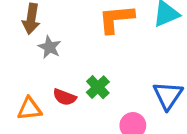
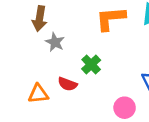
green cross: (98, 87) -> (91, 64), moved

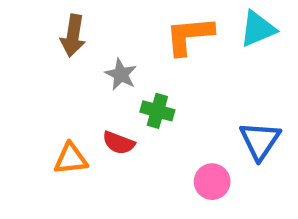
gray star: (55, 42) -> (121, 74), moved
green cross: (91, 64) -> (157, 111), turned -30

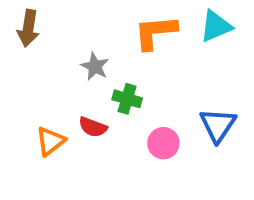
brown arrow: (73, 36) -> (28, 28), moved
orange triangle: (71, 159) -> (50, 141), turned -32
pink circle: (212, 182) -> (163, 143), moved

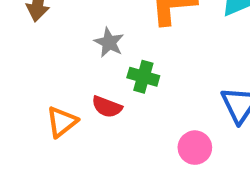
pink circle: (163, 143) -> (195, 148), moved

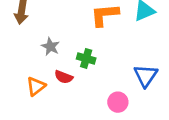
gray star: (109, 42) -> (50, 47), moved

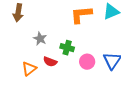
pink circle: (118, 102) -> (87, 62), moved

